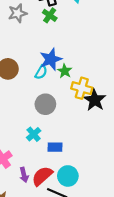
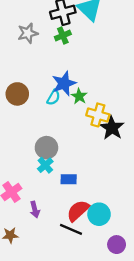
green cross: (50, 15) -> (63, 36), turned 32
gray circle: (45, 104) -> (46, 148), moved
red semicircle: (42, 176) -> (78, 211), moved
cyan circle: (68, 176) -> (99, 214), moved

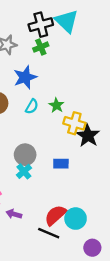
blue star: (64, 83) -> (25, 77), moved
blue rectangle: (69, 179) -> (61, 164), moved
purple arrow: (35, 210) -> (14, 214), turned 120

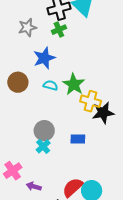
green star: (56, 105) -> (74, 84), size x1.5
cyan semicircle: (32, 106) -> (51, 85), turned -104
black star: (88, 136) -> (103, 113), turned 30

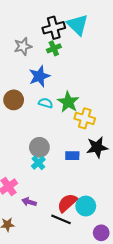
black star: (103, 113) -> (97, 147), moved

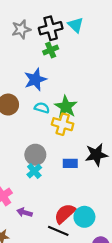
cyan triangle: (78, 25) -> (76, 25), size x0.7
gray star: (23, 46) -> (21, 29), moved
yellow cross: (85, 118) -> (63, 124), moved

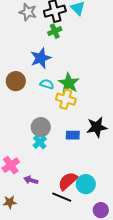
gray star: (21, 29) -> (28, 12), turned 30

